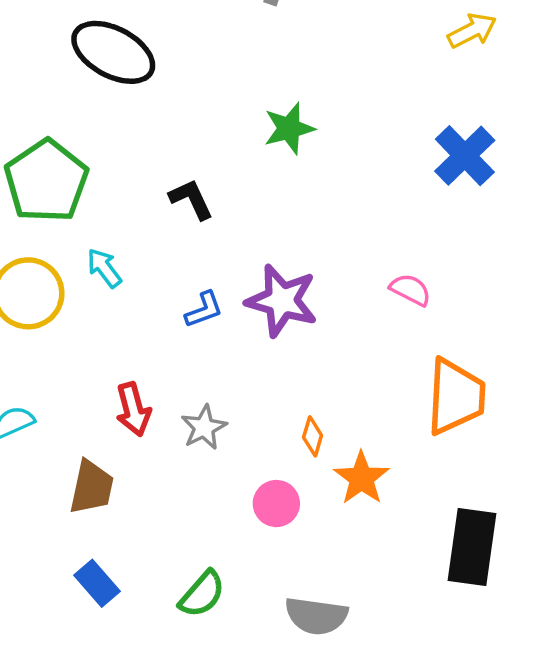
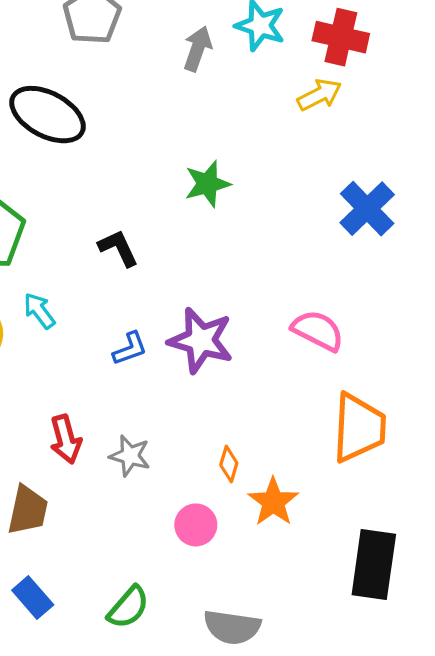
yellow arrow: (472, 31) -> (319, 95), moved
pink semicircle: (410, 290) -> (318, 330), size x1.4
gray star: (204, 427) -> (130, 456), turned -30

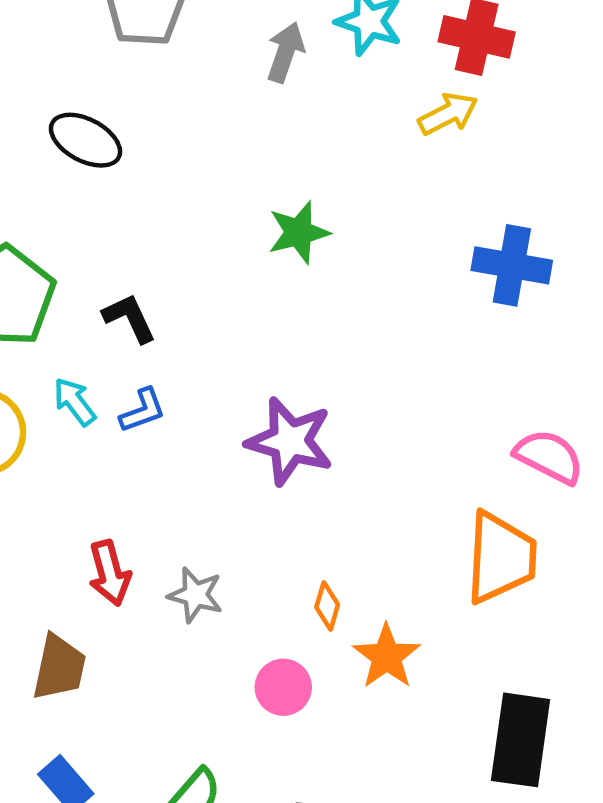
black ellipse: (48, 115) -> (86, 140), size x0.7
blue cross: (367, 209) -> (512, 265), turned -36
black L-shape: (118, 248) -> (129, 318), moved
pink semicircle: (318, 330) -> (549, 457), moved
blue L-shape: (130, 349) -> (143, 410), moved

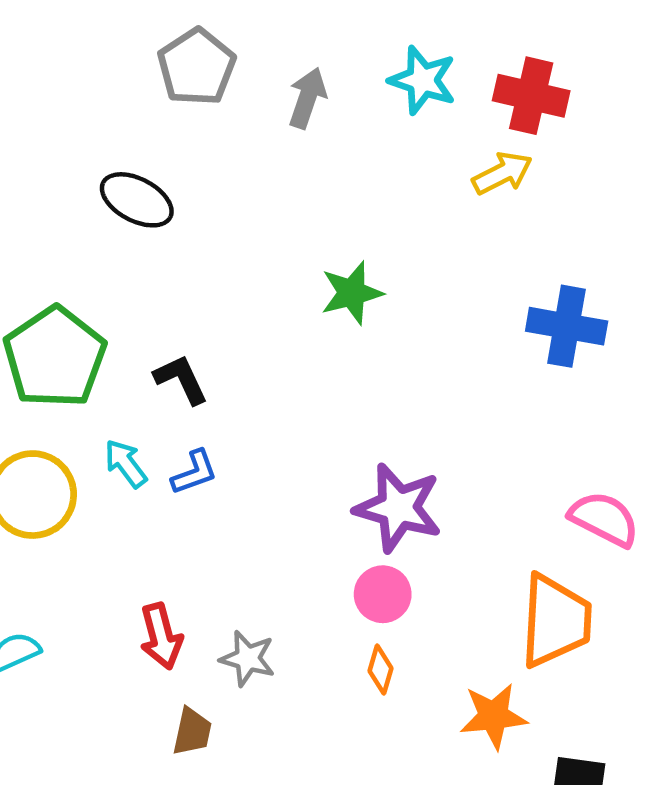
gray arrow: (285, 52) -> (307, 98), moved
purple star: (290, 441) -> (398, 508), moved
orange star: (387, 656) -> (493, 716), moved, turned 30
brown trapezoid: (59, 667) -> (192, 732), moved, size x0.7
pink circle: (283, 687) -> (383, 594), moved

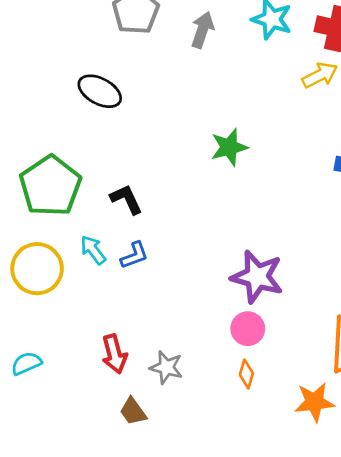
brown trapezoid: (192, 732) -> (133, 411), turned 132

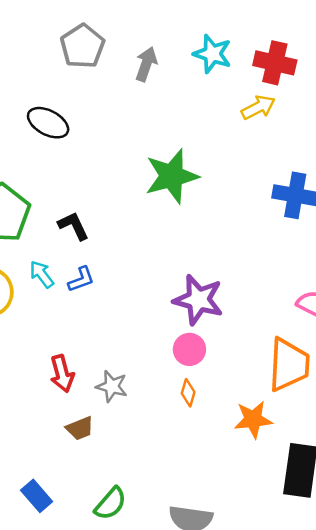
green star: (229, 147) -> (172, 176), size x1.5
brown trapezoid: (133, 411) -> (80, 428), turned -76

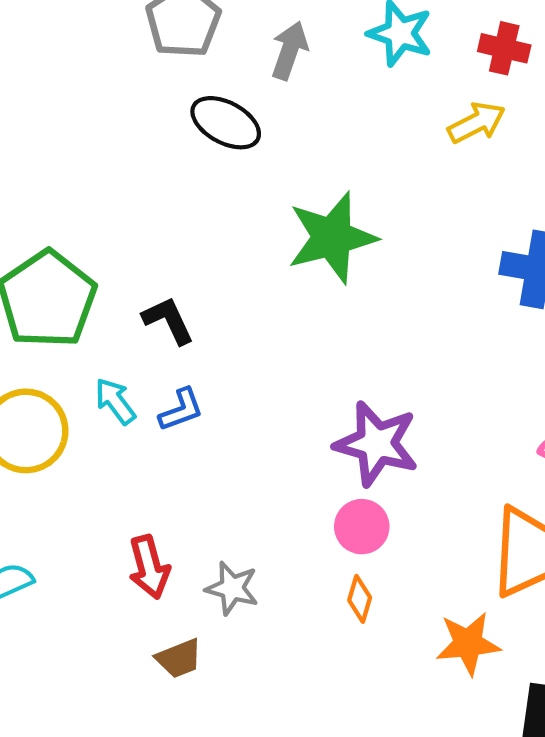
red cross: (275, 63) -> (504, 48), size x0.7
black ellipse: (48, 123) -> (226, 123), moved

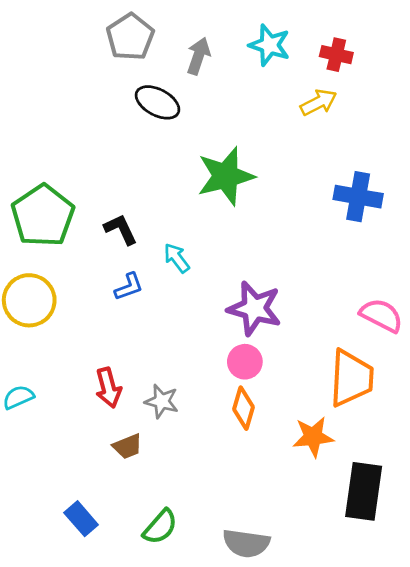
cyan arrow: (115, 401) -> (177, 258), moved
orange diamond: (360, 599) -> (243, 408), size x1.4

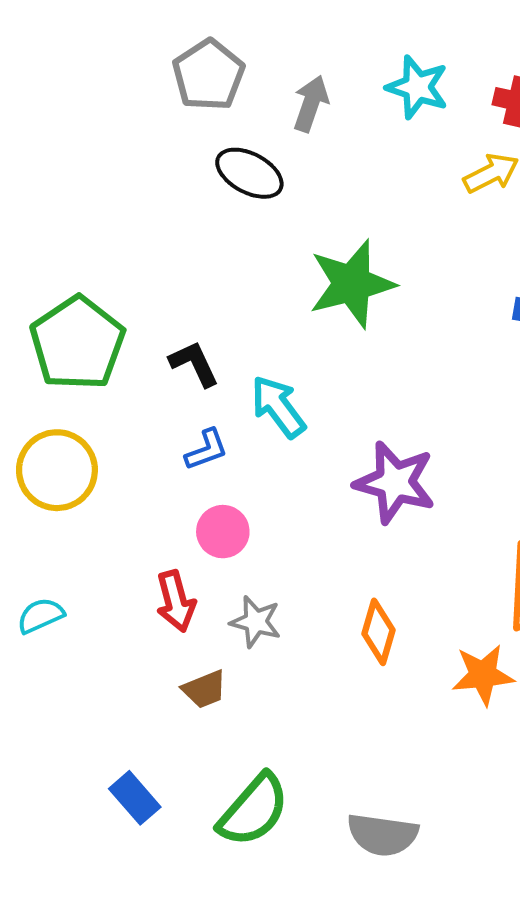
cyan arrow: (177, 258) -> (278, 407), size x1.4
pink circle: (245, 362) -> (223, 532), moved
green semicircle: (160, 527) -> (254, 810), size x1.4

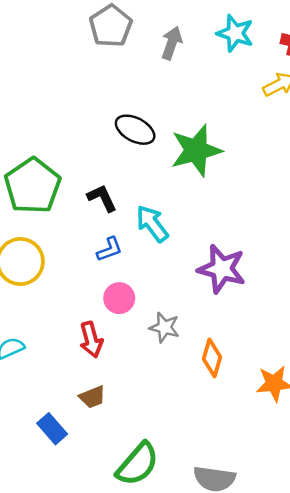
black ellipse: (249, 173) -> (135, 130), moved
gray star: (256, 622) -> (164, 327), moved
brown trapezoid: (204, 689) -> (92, 397), moved
blue rectangle: (135, 798) -> (52, 429), moved

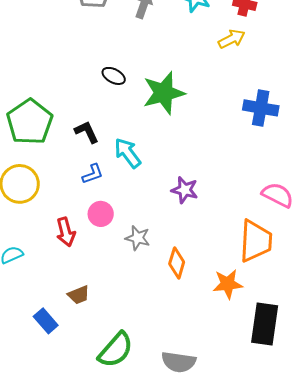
black ellipse: (135, 130) -> (114, 76), size x0.7
purple star: (222, 269) -> (185, 190), size x0.7
red arrow: (91, 340) -> (66, 232), moved

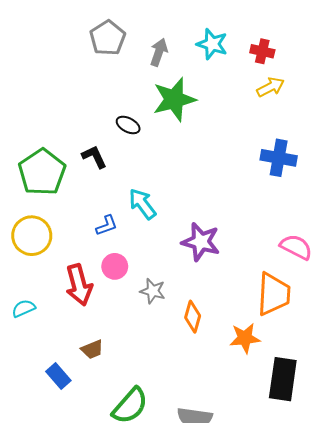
yellow arrow: (232, 39) -> (270, 87), moved
green star: (164, 93) -> (174, 99), moved
black L-shape: (87, 132) -> (94, 157), moved
purple star: (185, 190) -> (201, 242), size x1.4
red arrow: (66, 232) -> (79, 285), size x1.4

